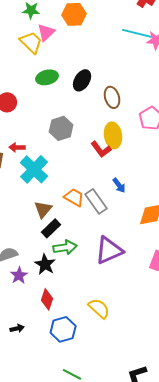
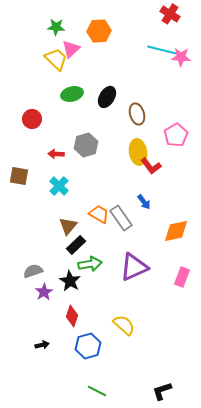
red arrow: (17, 147) -> (56, 154), moved
red L-shape: (101, 149) -> (151, 166), moved
cyan cross: (34, 169) -> (59, 186), size x0.7

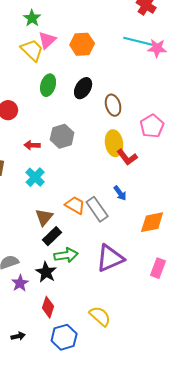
green star: (56, 27) -> (32, 18), turned 30
orange hexagon: (99, 31) -> (82, 44), moved
green ellipse: (72, 94) -> (48, 85), turned -60

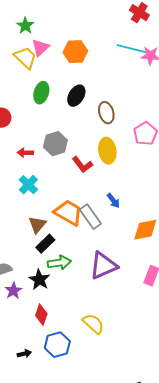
red L-shape: (127, 157) -> (82, 165), moved
orange trapezoid: (75, 205) -> (68, 213), size x1.4
black arrow: (18, 336) -> (24, 354), moved

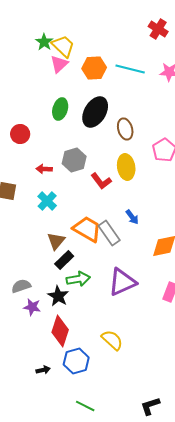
cyan line: (131, 49) -> (130, 69), moved
yellow trapezoid: (25, 58) -> (63, 46), moved
black ellipse: (76, 96) -> (95, 112), size x1.4
purple star: (13, 291) -> (32, 307), turned -30
red diamond: (41, 315) -> (60, 331), size x1.4

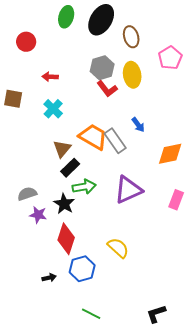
gray hexagon: (74, 160) -> (102, 68), moved

